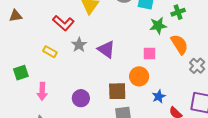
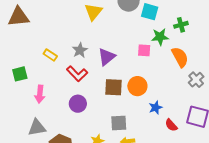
brown triangle: (16, 16) -> (19, 17), size x1.6
red L-shape: (63, 23) -> (77, 74), moved
purple triangle: (106, 49) -> (107, 57), turned 42
pink square: (149, 53) -> (144, 50), moved
brown square: (117, 91) -> (113, 87), moved

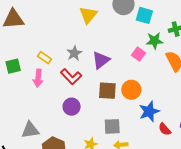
pink square: (144, 50) -> (139, 54), turned 32
green square: (20, 74) -> (13, 66), moved
pink arrow: (40, 94) -> (38, 78), moved
blue star: (156, 108) -> (149, 111), size x1.5

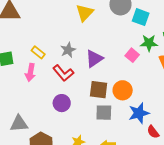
gray square: (112, 126) -> (104, 113), moved

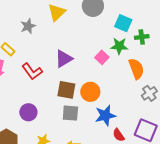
cyan square: (141, 17) -> (123, 23), moved
gray star: (68, 50) -> (28, 26), moved
purple circle: (62, 103) -> (28, 112), moved

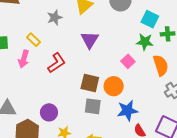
pink square: (102, 57) -> (128, 61), moved
purple triangle: (64, 59) -> (90, 40), moved, turned -30
red L-shape: (32, 71) -> (57, 63), turned -90
purple circle: (28, 112) -> (49, 112), moved

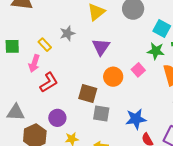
gray star: (55, 18) -> (67, 33), moved
red L-shape: (57, 63) -> (49, 82), moved
brown square: (90, 83) -> (88, 94), moved
orange circle: (114, 86) -> (113, 77), moved

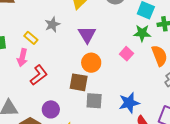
orange circle: (113, 77) -> (91, 63), moved

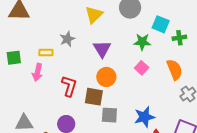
green star: (142, 33) -> (142, 42), moved
yellow rectangle: (31, 38) -> (46, 52), turned -40
red L-shape: (39, 75) -> (69, 86), moved, turned -35

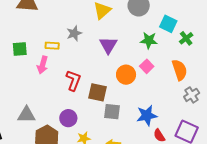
green cross: (179, 38) -> (186, 38), turned -32
orange circle: (106, 77) -> (126, 75), moved

